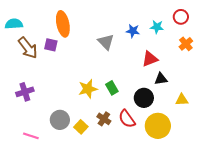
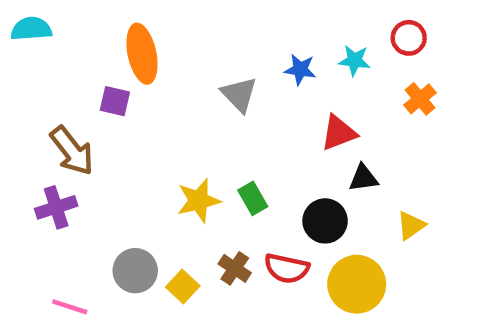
cyan semicircle: (14, 24) -> (31, 29), moved
brown arrow: (28, 48) -> (72, 151), moved
yellow triangle: (182, 100) -> (411, 225), turned -32
red semicircle: (127, 119) -> (287, 268), turned -42

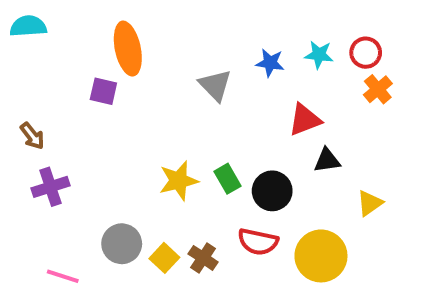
red circle: (409, 38) -> (366, 53), moved
brown arrow: (72, 151) -> (32, 136), moved, size x0.6
black circle: (325, 221) -> (272, 191), moved
brown cross: (235, 268) -> (203, 258), moved

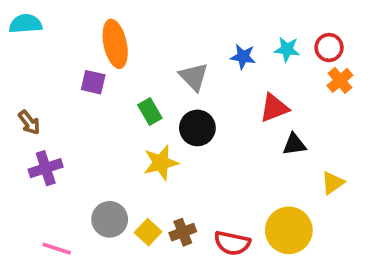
green rectangle: (227, 179) -> (150, 111), moved
black circle: (272, 191) -> (197, 128), moved
red semicircle: (258, 242) -> (232, 243), moved
brown cross: (203, 258) -> (183, 232), turned 35

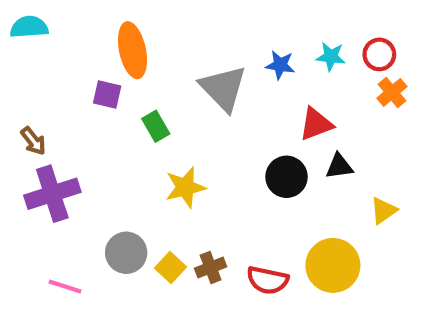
gray triangle: (194, 77) -> (223, 88), size x1.4
green rectangle: (150, 111) -> (156, 126), moved
black circle: (197, 128) -> (286, 177), moved
purple cross: (46, 168) -> (52, 194), size x1.4

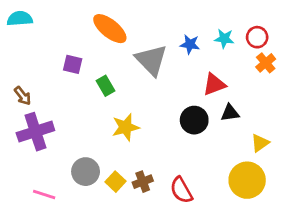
orange ellipse: (132, 50) -> (110, 29), moved, turned -39
yellow circle: (333, 265) -> (247, 180), moved
red semicircle: (268, 280) -> (181, 190), turned 48

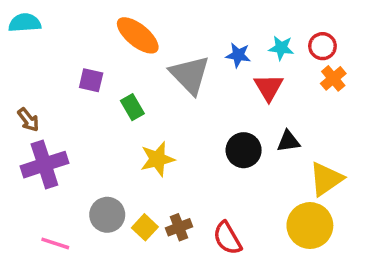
red triangle: (214, 84) -> (269, 87), moved, turned -40
yellow triangle: (260, 143) -> (326, 179), size x1.5

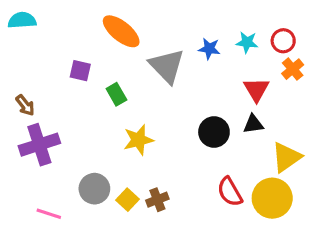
red triangle: (269, 87) -> (256, 90), moved
red semicircle: (227, 238) -> (230, 192), moved

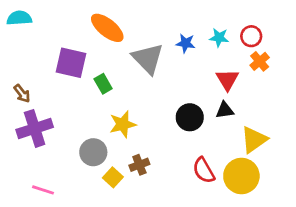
purple square: (80, 71) -> (71, 63), size x1.6
gray circle: (94, 189) -> (93, 152), moved
brown cross: (157, 200) -> (139, 165), moved

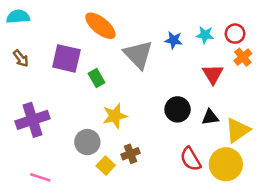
brown arrow: (22, 94) -> (21, 58), moved
black triangle: (225, 110) -> (210, 117), moved

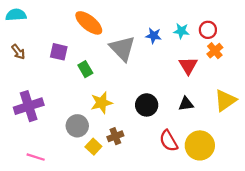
purple square: (66, 58) -> (59, 52), size x0.7
black circle: (178, 109) -> (147, 105), moved
yellow triangle: (238, 130) -> (225, 100), moved

